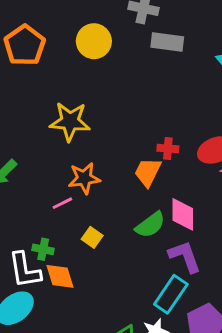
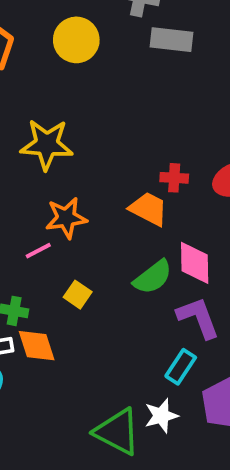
orange trapezoid: (148, 172) -> (148, 209), turned 92
cyan rectangle: (171, 294) -> (181, 367), size x0.7

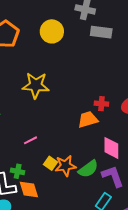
orange trapezoid: (148, 209) -> (88, 119), turned -45
orange star: (66, 218) -> (65, 166), moved
green semicircle: (153, 277) -> (88, 169), moved

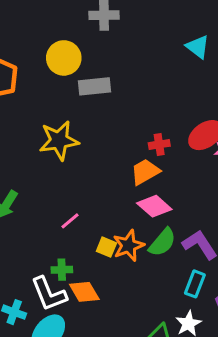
gray rectangle: (101, 32) -> (95, 86), moved
pink diamond: (111, 148) -> (154, 206), moved, turned -35

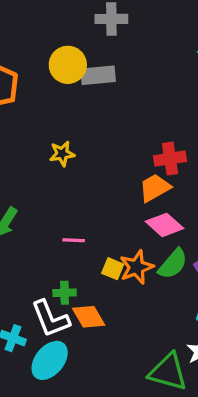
gray rectangle: (95, 86) -> (98, 75), moved
yellow star: (59, 141) -> (62, 154), size x0.6
red cross: (159, 144) -> (170, 159), size x1.4
pink line: (70, 221) -> (74, 240), turned 42

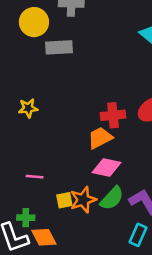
yellow circle: (68, 65) -> (34, 22), moved
pink diamond: (164, 225) -> (107, 167), turned -32
yellow square: (113, 269) -> (64, 200), turned -36

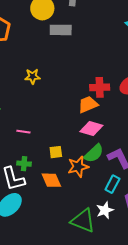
pink line: (35, 177) -> (23, 132), moved
orange star: (83, 200) -> (78, 167), moved
orange diamond: (44, 237) -> (51, 180), moved

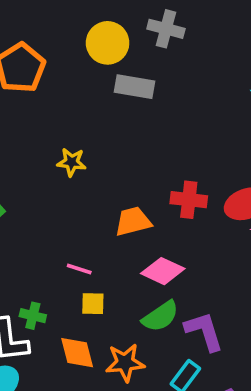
orange trapezoid: (88, 104) -> (133, 221), moved
pink line: (23, 132) -> (79, 269), moved
orange star: (78, 167) -> (125, 363), moved

